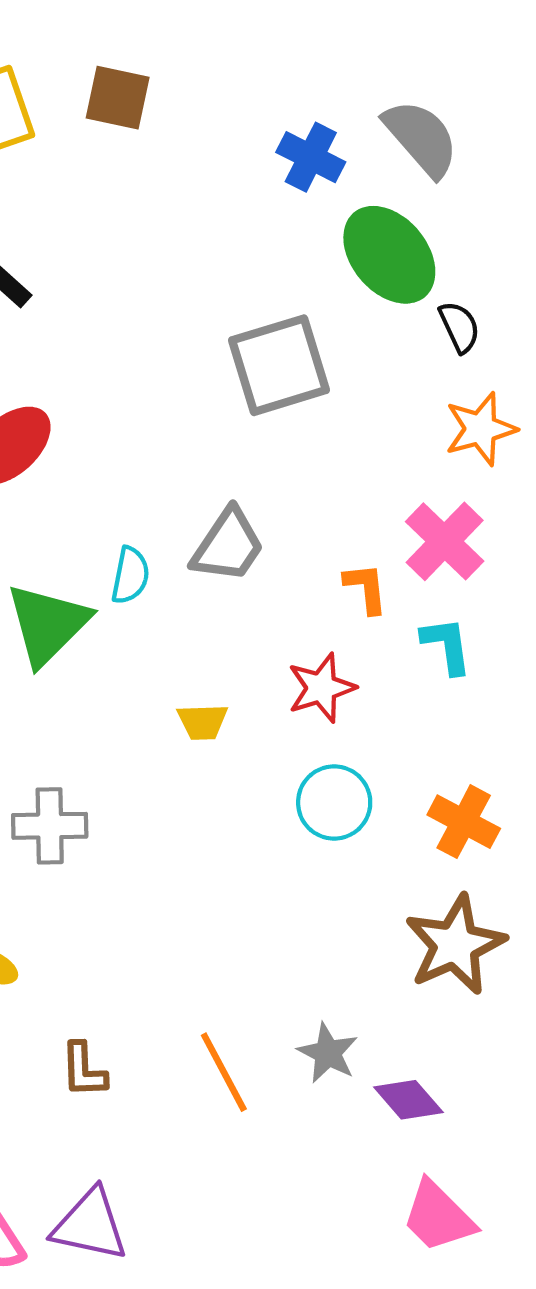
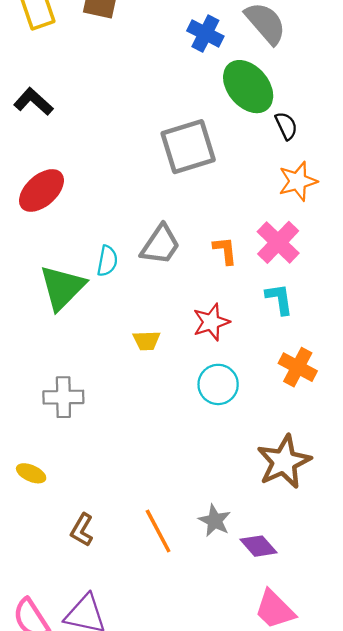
orange L-shape: (366, 588) -> (225, 251), moved
orange cross: (464, 822) -> (298, 367), moved
brown L-shape: (84, 1070) -> (82, 530), turned 32

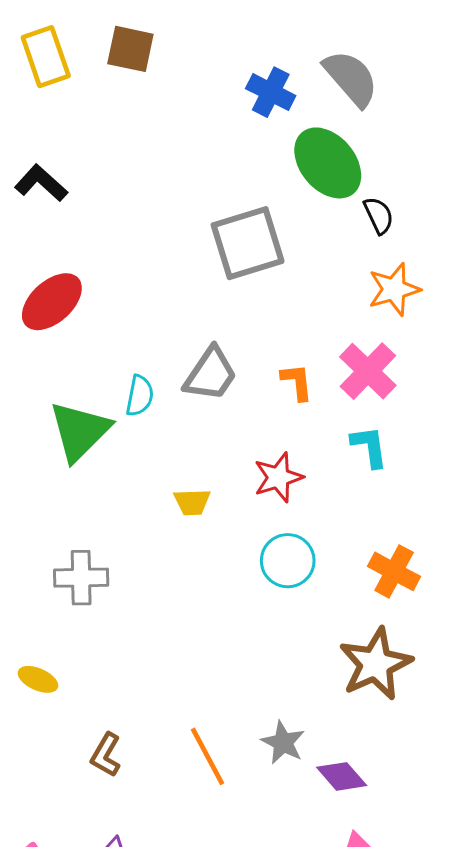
orange cross: (298, 367) -> (394, 571), moved

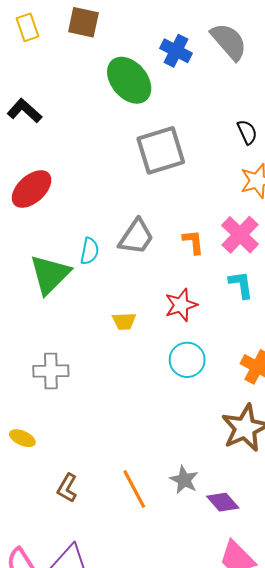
yellow rectangle: (46, 57) -> (27, 27), size x0.7
green ellipse: (328, 163) -> (129, 80), moved

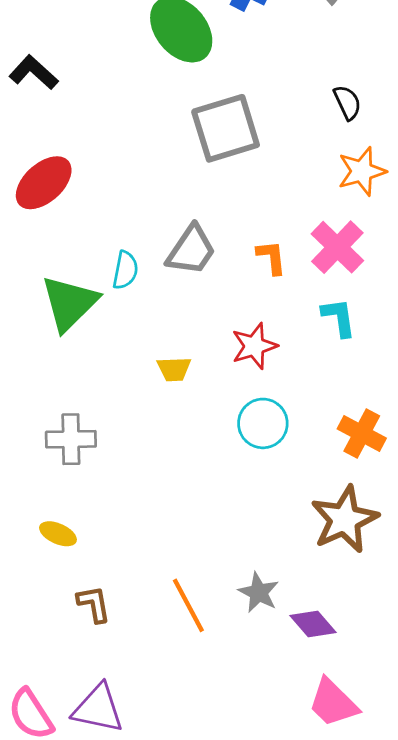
yellow ellipse: (22, 438) -> (58, 534), moved
brown L-shape: (67, 488) -> (94, 604), turned 140

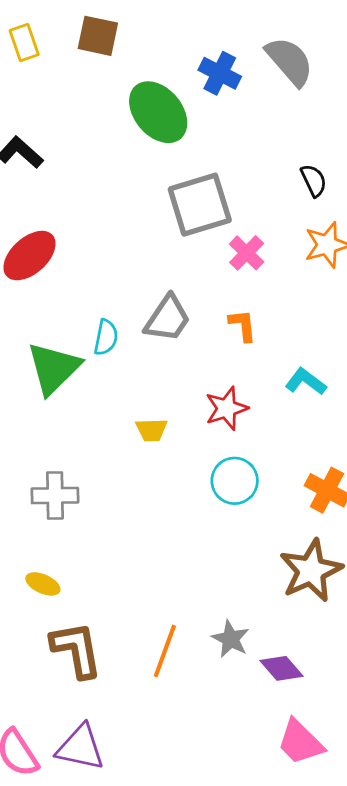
pink cross: (337, 247) -> (247, 253), moved, size x0.7
cyan L-shape: (339, 317) -> (306, 382), turned -45
brown L-shape: (94, 604) -> (76, 650), size x1.6
orange line: (188, 605) -> (165, 651), turned 48

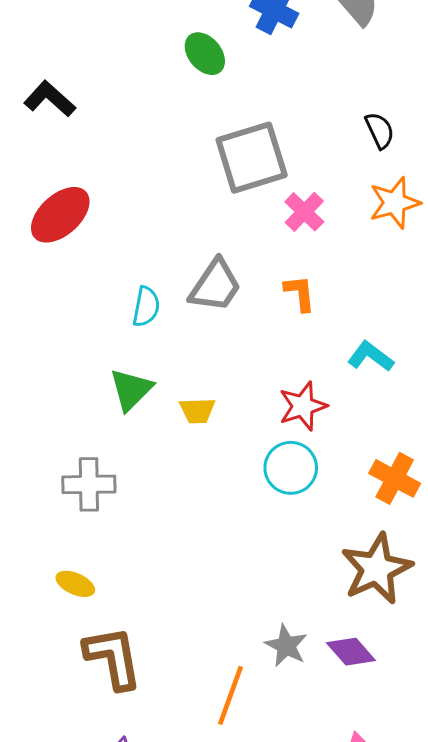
green ellipse: (158, 112) -> (205, 54), size x0.6
green triangle: (54, 368) -> (131, 390), moved, size x0.7
red star: (227, 408) -> (303, 406), moved
orange line: (165, 651) -> (230, 695), moved
purple diamond: (281, 668) -> (351, 652), moved

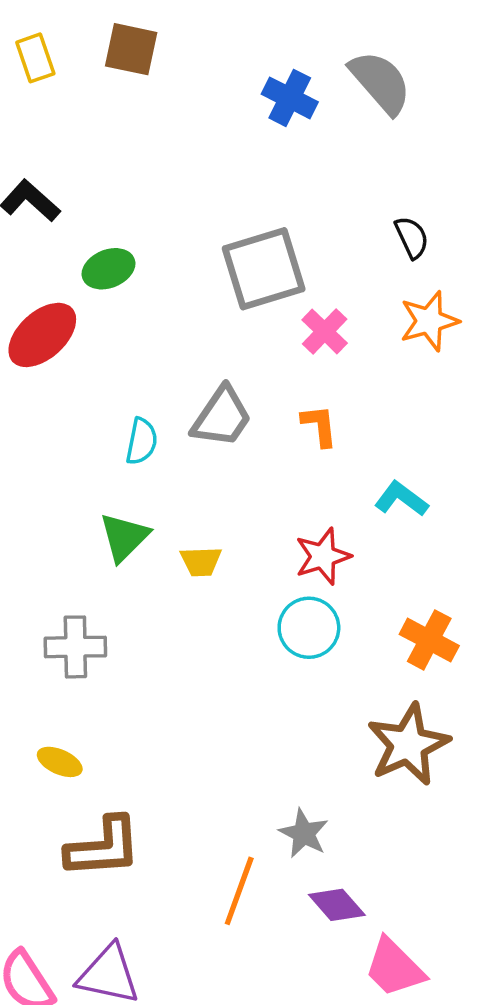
green ellipse: (205, 54) -> (109, 269), moved, turned -72
purple diamond: (351, 652) -> (337, 905), moved
brown L-shape: (113, 658) -> (103, 847), turned 96

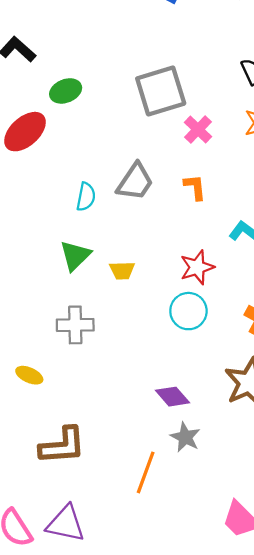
gray cross: (75, 647) -> (75, 325), moved
yellow ellipse: (60, 762) -> (29, 375), moved
purple diamond: (337, 905) -> (172, 397), moved

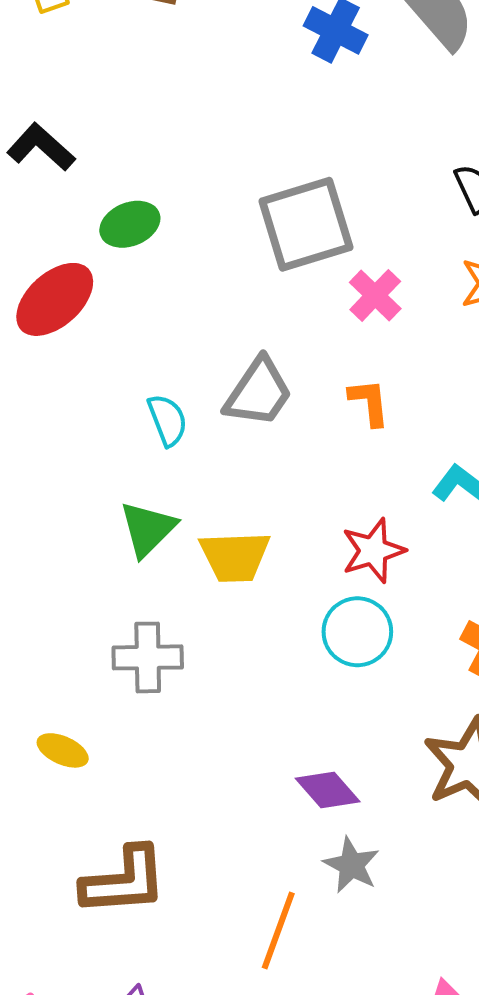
cyan semicircle: (86, 197) -> (167, 420), turned -32
yellow trapezoid: (122, 270) -> (235, 557), size x1.5

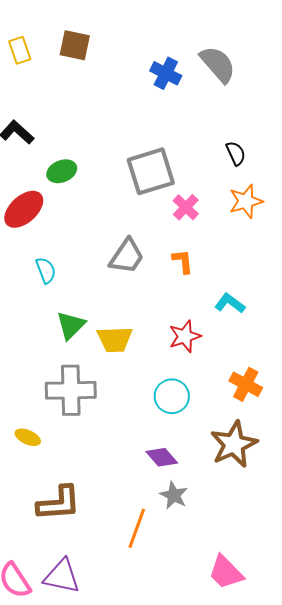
cyan semicircle: (167, 420) -> (46, 270), moved
cyan circle: (357, 632) -> (172, 396), moved
gray cross: (148, 657) -> (71, 390), size x1.4

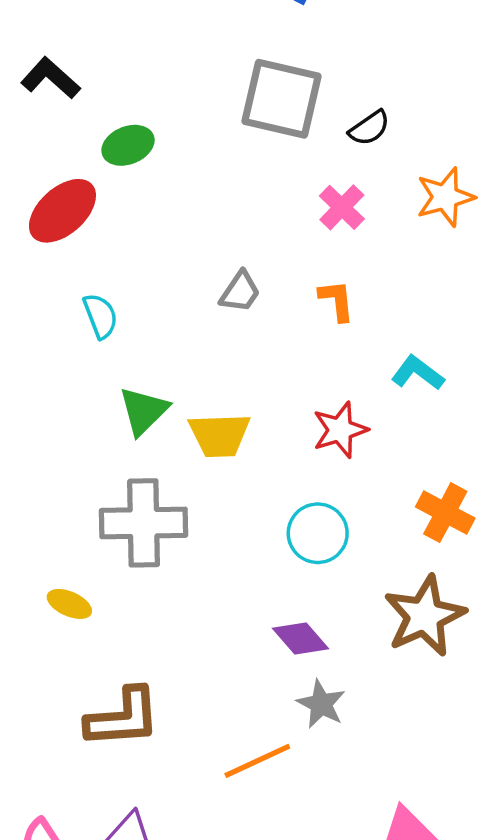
black semicircle: (236, 153) -> (369, 128), moved, turned 80
gray square: (151, 171) -> (281, 99), moved, turned 30
gray trapezoid: (127, 256) -> (240, 292), size x0.7
orange line: (137, 528) -> (257, 761), turned 45

